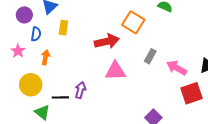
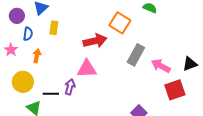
gray rectangle: (150, 56) -> (136, 55), size x1.5
pink triangle: (115, 71) -> (87, 69), moved

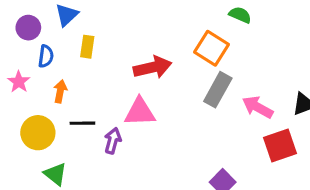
orange square: (120, 23) -> (211, 48), moved
black line: (51, 94) -> (82, 123), moved

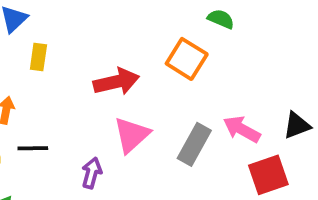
gray rectangle: (218, 90) -> (194, 144), moved
pink triangle: (140, 112) -> (132, 135), moved, turned -40
purple arrow: (113, 141) -> (92, 173), moved

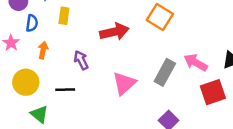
pink triangle: (132, 135) -> (124, 83), moved
black line: (33, 148) -> (65, 90), moved
purple arrow: (92, 173) -> (81, 60), moved, turned -42

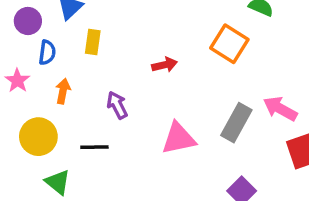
red arrow: (114, 32) -> (165, 65), size x0.6
pink triangle: (124, 83) -> (179, 138), turned 30

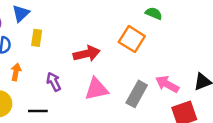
red arrow: (165, 65) -> (87, 54), size x1.5
pink triangle: (179, 138) -> (96, 89), moved

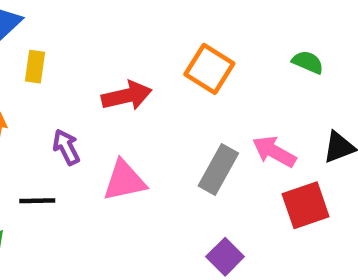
green semicircle: (154, 13) -> (308, 62), moved
pink triangle: (96, 89) -> (124, 181), moved

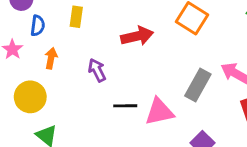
pink triangle: (124, 181) -> (159, 112), moved
black line: (37, 201) -> (125, 106), moved

